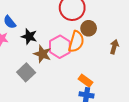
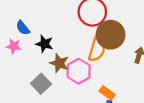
brown circle: (89, 28) -> (111, 35), size x1.6
pink hexagon: (60, 47) -> (79, 71), moved

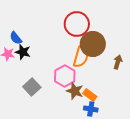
black star: (44, 44) -> (23, 52), moved
brown star: (59, 63) -> (75, 91), moved

